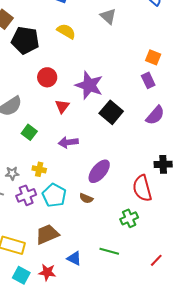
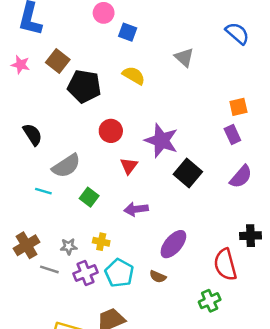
orange square: (153, 57) -> (238, 107), turned -35

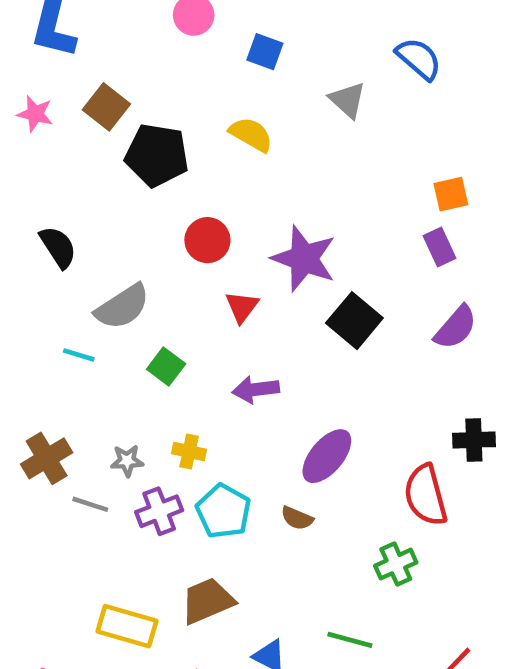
blue square: (128, 32) -> (265, 52), moved
blue semicircle: (237, 33) -> (419, 59), moved

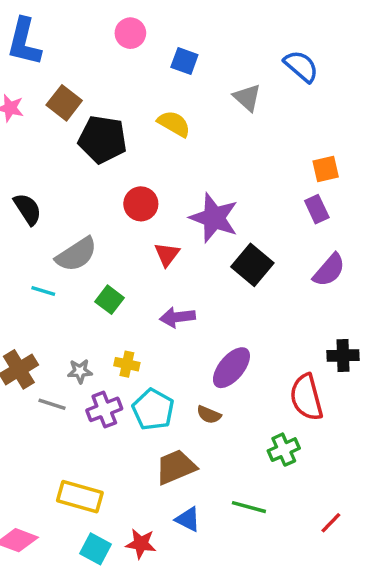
brown trapezoid: (207, 601) -> (176, 467), moved

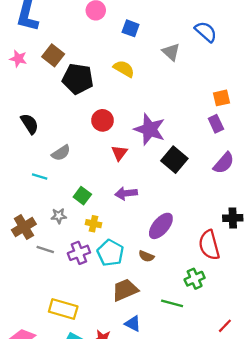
gray semicircle: (76, 254) -> (61, 153), size x0.7
green square: (109, 300) -> (82, 196), moved
gray star: (80, 371) -> (59, 216), moved
green line: (249, 507) -> (172, 303), moved

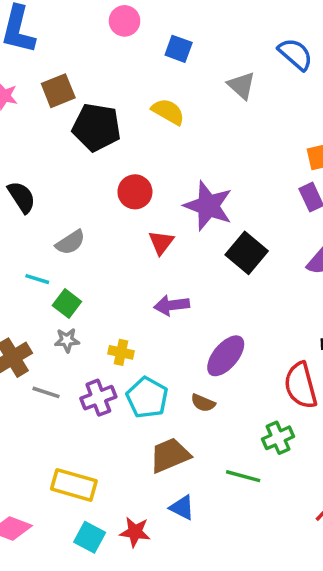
brown square: (53, 55) -> (58, 91), turned 30
green square: (82, 196) -> (67, 303), moved

